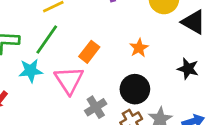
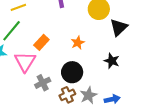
black triangle: (194, 22) -> (119, 27), turned 42

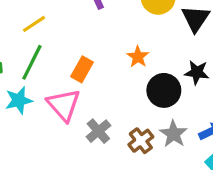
black circle: (72, 72) -> (164, 90), moved

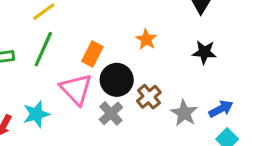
black circle: (164, 90) -> (117, 80), moved
cyan star: (19, 100) -> (36, 114), moved
brown cross: (141, 141) -> (149, 97), moved

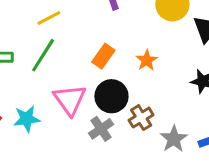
orange rectangle: (92, 54) -> (103, 56), moved

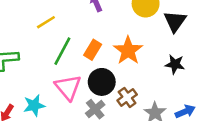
green line: (43, 55) -> (62, 51), moved
orange star: (147, 60) -> (128, 51), size x1.6

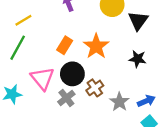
green line: (62, 51) -> (18, 48), moved

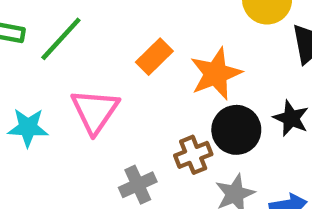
black circle: (72, 74) -> (236, 130), moved
gray cross: (66, 98) -> (138, 185), moved

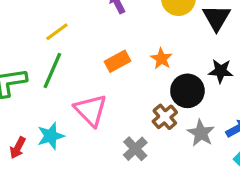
orange rectangle: (154, 57) -> (117, 61), turned 35
orange star: (216, 74) -> (161, 59), size x0.6

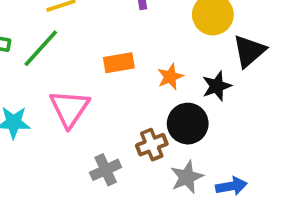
black star: (221, 71) -> (217, 86), moved, turned 30

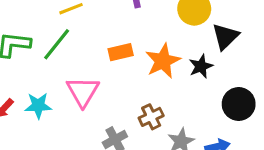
orange star: (170, 77) -> (163, 61), size x1.6
black circle: (188, 124) -> (239, 104), moved

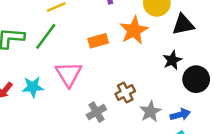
black triangle: (225, 36) -> (183, 24), turned 35
orange star: (163, 61) -> (134, 30), moved
black star: (201, 66) -> (172, 60), moved

